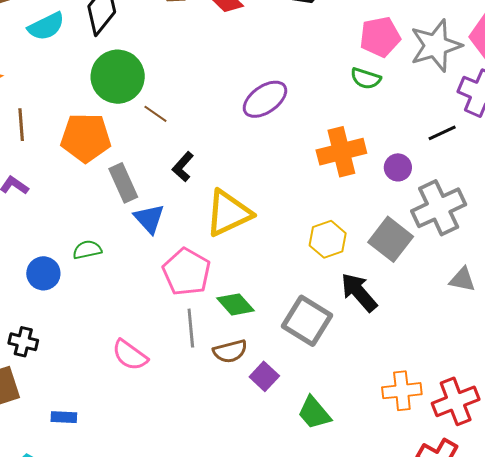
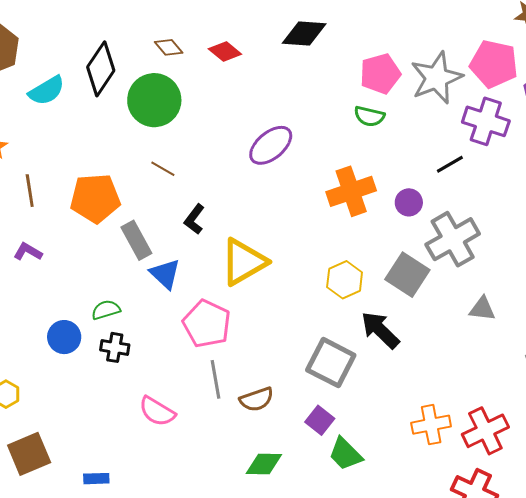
green circle: (118, 77) -> (154, 100), moved
green diamond: (236, 304) -> (264, 464), moved, turned -42
black cross: (23, 342) -> (115, 347), moved
purple square: (264, 376) -> (320, 420), moved

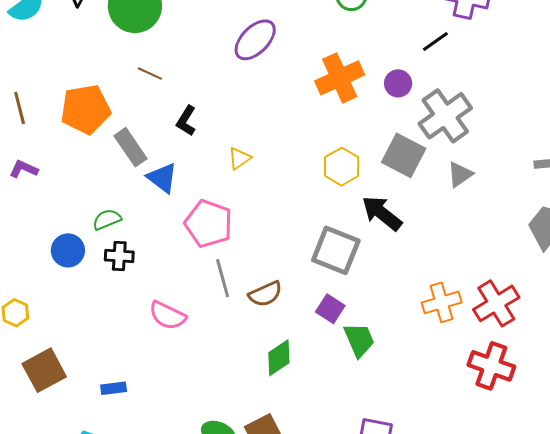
yellow triangle: (244, 262) -> (239, 158), size x0.5
gray triangle: (482, 309) -> (460, 174), moved, turned -36
green trapezoid: (345, 454) -> (359, 340), turned -153
green diamond: (264, 464) -> (279, 358), turned -30

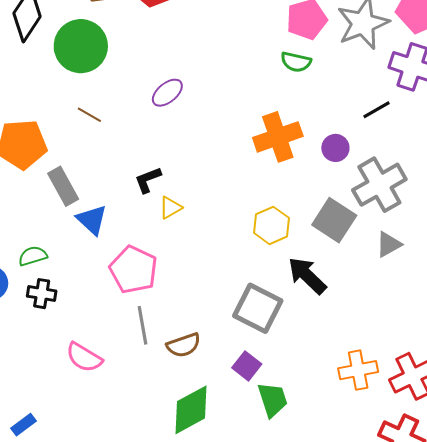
purple ellipse: (255, 40) -> (167, 93), moved, size x0.7
black L-shape: (186, 121) -> (148, 180), moved, turned 32
green diamond: (279, 358) -> (191, 410), size x1.4
blue rectangle: (114, 388) -> (24, 425), turned -35

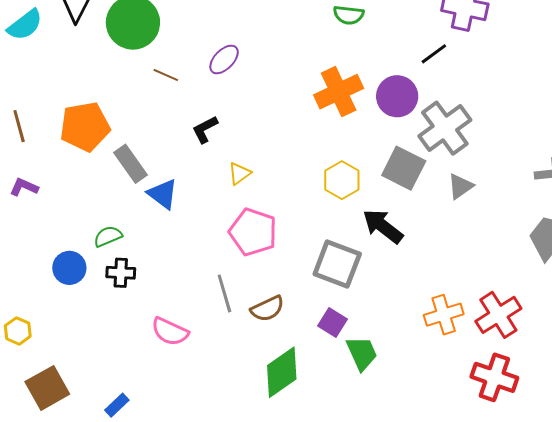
brown line: (89, 115) -> (166, 75), moved
purple circle: (335, 148) -> (397, 96), size x1.5
black L-shape: (148, 180) -> (205, 129), moved
pink pentagon: (134, 270) -> (253, 232), moved

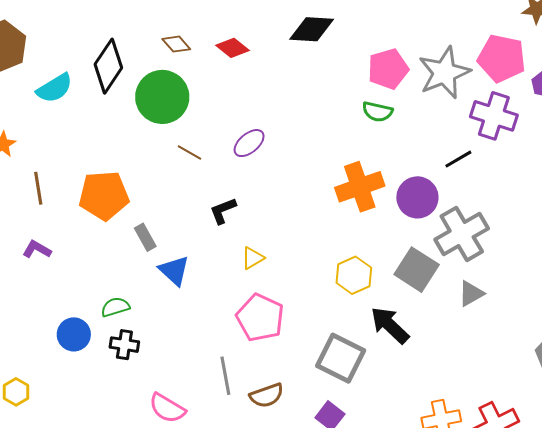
gray rectangle: (131, 164) -> (145, 237), size x0.7

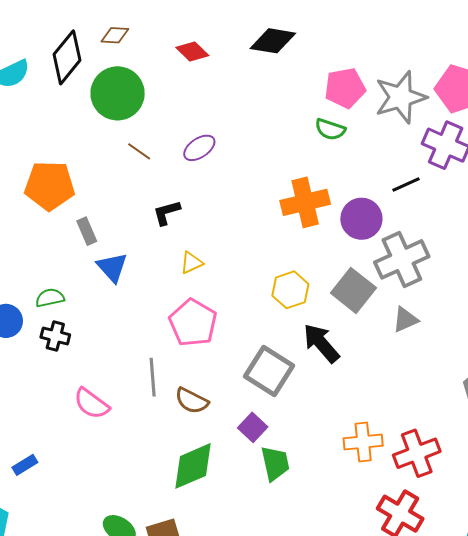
brown diamond: (176, 44) -> (115, 35), moved, turned -52
brown semicircle: (267, 395) -> (192, 401), turned 40

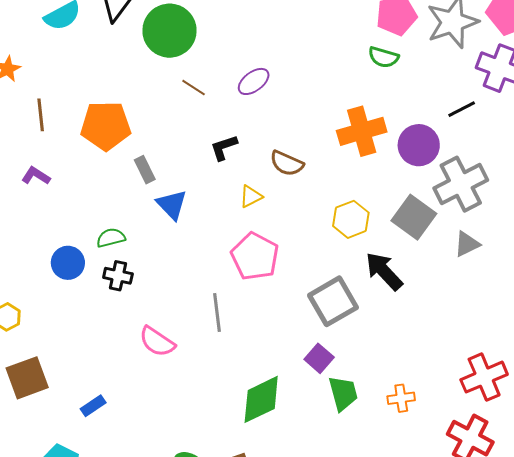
gray square: (269, 371) -> (333, 301), turned 30
brown semicircle: (192, 401) -> (287, 163), moved
orange cross: (363, 442) -> (401, 398), moved, size x0.7

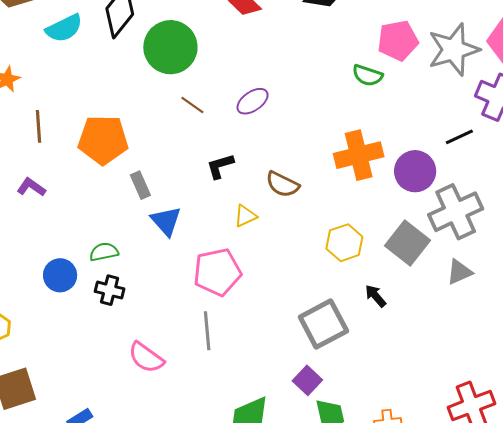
green semicircle: (384, 57) -> (368, 75), moved
pink pentagon: (255, 256) -> (217, 272), moved, turned 30
black arrow: (384, 271) -> (375, 296), size x0.6

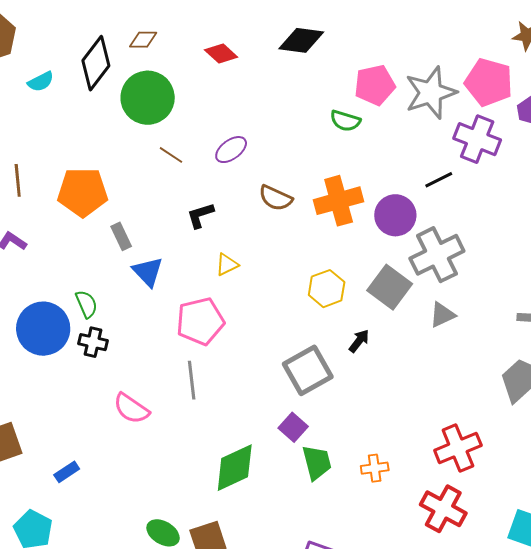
cyan semicircle: (64, 28) -> (41, 82), size x0.7
brown semicircle: (283, 184) -> (276, 198), moved
green semicircle: (104, 252) -> (86, 304), turned 80
blue circle: (60, 275) -> (43, 329), size x1.6
black arrow: (375, 296) -> (359, 341), turned 80

